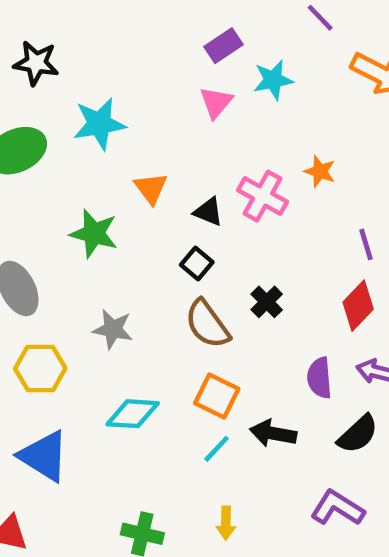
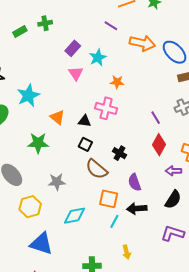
orange star: (320, 171) -> (117, 82), moved
purple semicircle: (319, 378) -> (135, 182), moved

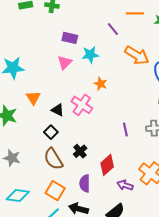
purple rectangle: (73, 48) -> (70, 38), turned 42
red diamond: (159, 145) -> (107, 165), moved

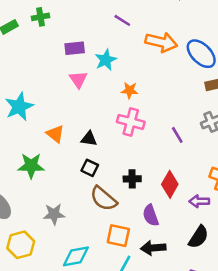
pink cross: (82, 105) -> (131, 122), moved
black cross: (80, 151) -> (132, 179), turned -32

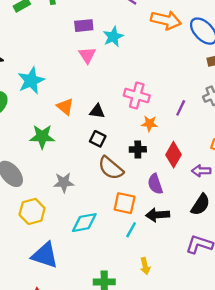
orange star: (130, 90) -> (149, 124), moved
purple line: (177, 135) -> (181, 108), turned 56

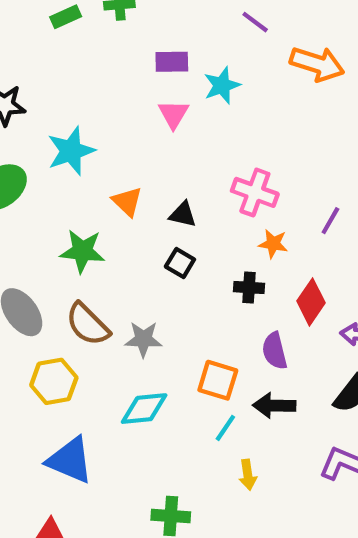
brown semicircle: (111, 168) -> (88, 324), moved
gray star: (64, 183) -> (143, 339), moved
yellow arrow: (145, 266) -> (248, 475), moved

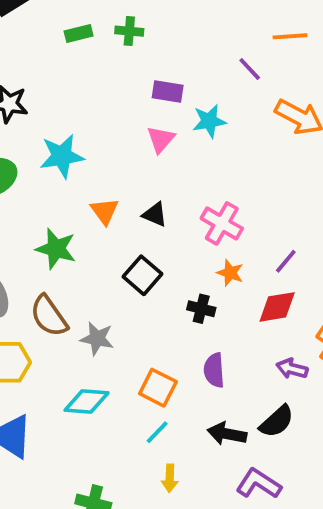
black triangle: (183, 214) -> (155, 214), moved
black square: (180, 263) -> (143, 275), size x1.4
red diamond: (311, 302) -> (277, 307), moved, turned 36
black arrow: (274, 406) -> (227, 434), moved

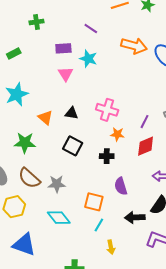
green rectangle: (79, 34) -> (14, 54), moved
purple line: (250, 69) -> (91, 29), moved
cyan star: (209, 121) -> (88, 59), turned -30
cyan diamond: (87, 402) -> (59, 218), turned 60

